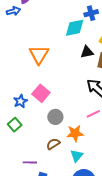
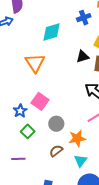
cyan diamond: (75, 28) -> (51, 32), moved
green square: (15, 125) -> (28, 131), moved
purple line: (30, 162) -> (18, 159), moved

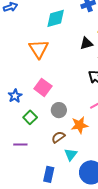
blue star: (20, 111) -> (15, 96), moved
cyan triangle: (80, 161) -> (71, 154), moved

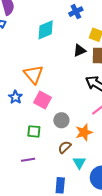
orange triangle: (39, 49) -> (33, 74), moved
blue star: (15, 96) -> (15, 97), moved
green square: (30, 117) -> (34, 131), turned -32

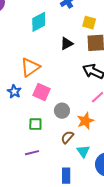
black triangle: (80, 50) -> (67, 44), moved
orange triangle: (33, 74) -> (30, 67), turned 40

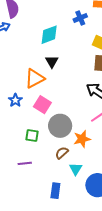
black triangle: (67, 44) -> (52, 62), moved, turned -40
gray circle: (62, 111) -> (60, 126), size x1.5

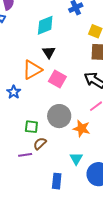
pink square: (42, 105) -> (57, 79), moved
orange star: (82, 139) -> (82, 129), turned 30
brown semicircle: (62, 153) -> (40, 143), moved

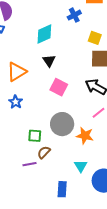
orange triangle: (32, 70) -> (17, 72), moved

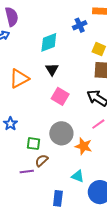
blue star: (16, 102) -> (10, 124), moved
cyan triangle: (81, 166) -> (78, 176), turned -40

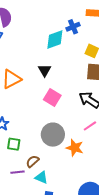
cyan diamond: (49, 42) -> (55, 40), moved
green square: (34, 144) -> (14, 144), moved
cyan triangle: (78, 176) -> (41, 177), moved

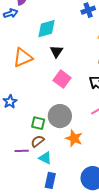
cyan diamond: (55, 40) -> (46, 29), moved
green square: (14, 144) -> (38, 123), moved
orange star: (75, 148) -> (74, 138), moved

